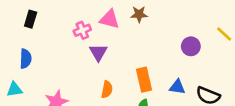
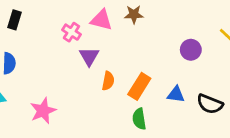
pink cross: (82, 30) -> (71, 32), turned -35
orange rectangle: (144, 80) -> (139, 86), turned 45
orange semicircle: (107, 89) -> (108, 81), moved

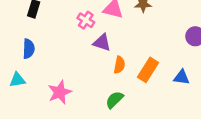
purple triangle: (89, 57) -> (102, 43), turned -42
green semicircle: (139, 119) -> (114, 100), moved, turned 54

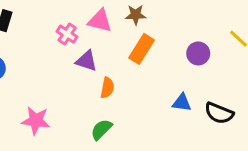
orange rectangle: (148, 70) -> (142, 49), moved
pink star: (60, 92) -> (36, 121), turned 30

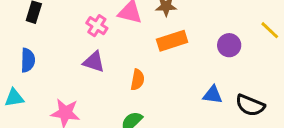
orange rectangle: (142, 49) -> (172, 41), turned 40
purple triangle: (86, 61) -> (94, 62), moved

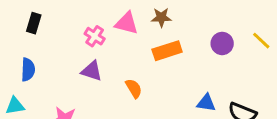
purple circle: (229, 45) -> (222, 43), moved
orange semicircle: (137, 80) -> (134, 88), turned -42

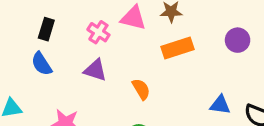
black rectangle: (34, 23) -> (46, 29), moved
blue semicircle: (28, 70) -> (42, 64), moved, turned 145

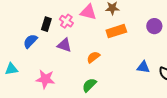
black rectangle: (46, 29) -> (46, 24), moved
blue semicircle: (42, 64) -> (30, 41), turned 77
orange semicircle: (141, 89) -> (93, 57), turned -96

